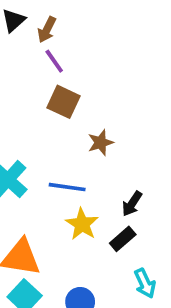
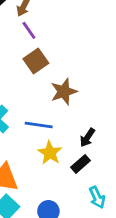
brown square: (63, 102) -> (36, 61), turned 30
brown star: (100, 143) -> (64, 92), size x1.4

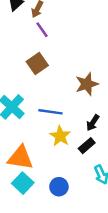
brown square: (36, 61) -> (37, 64), moved
brown star: (64, 92) -> (87, 84), moved

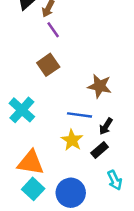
brown star: (87, 84) -> (100, 86), turned 30
blue line: (50, 112) -> (80, 115), moved
blue circle: (59, 187) -> (71, 193), size x1.5

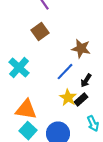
blue line: (80, 115) -> (65, 72), turned -54
yellow star: (72, 140) -> (68, 98), moved

